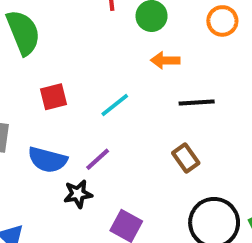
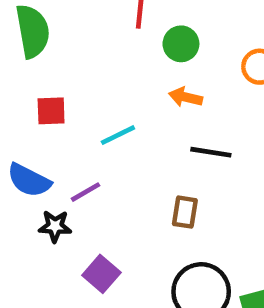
brown rectangle: (186, 158) -> (185, 212), turned 32

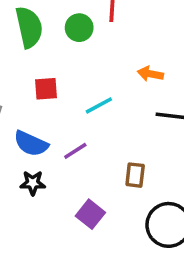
green circle: (181, 44) -> (79, 28), moved
brown rectangle: (185, 212) -> (135, 175), moved
black star: (55, 226) -> (33, 183), moved

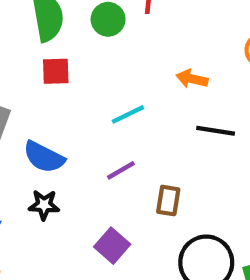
red square: (46, 89) -> (56, 71), moved
purple line: (75, 151) -> (121, 170), moved

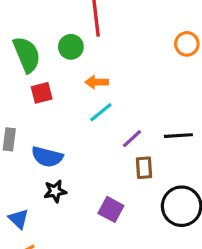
orange arrow: (192, 79) -> (97, 82), moved
black line: (216, 131) -> (178, 136), moved
purple line: (121, 170) -> (132, 139), moved

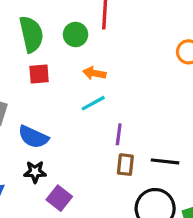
black line: (178, 136) -> (165, 161), moved
purple line: (132, 139) -> (119, 134), turned -50
purple square: (111, 209) -> (59, 198), moved

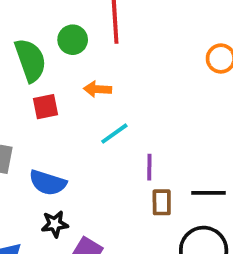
green circle: (75, 34) -> (73, 40), moved
orange arrow: (94, 73) -> (97, 89), moved

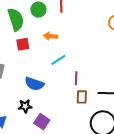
blue semicircle: (48, 183) -> (34, 84), moved

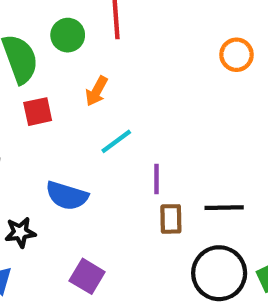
orange arrow: (50, 36) -> (97, 91), turned -64
black star: (25, 106) -> (20, 232), moved

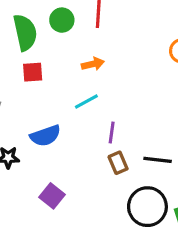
orange arrow: (97, 91) -> (93, 64), moved, turned -140
blue semicircle: (67, 196) -> (45, 136), turned -44
brown rectangle: (171, 219) -> (118, 163), turned -30

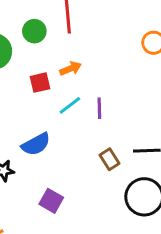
red square: (33, 72) -> (40, 83), moved
purple line: (112, 133) -> (99, 108), moved

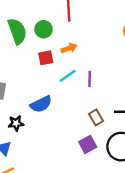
green circle: (34, 31) -> (44, 29), moved
purple square: (51, 201) -> (88, 144), moved, turned 30

